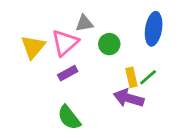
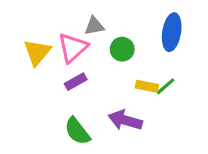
yellow rectangle: (131, 77) -> (147, 86), turned -66
purple arrow: (129, 98) -> (125, 120), moved

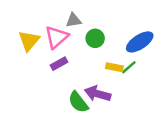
blue ellipse: (172, 32) -> (140, 42), moved, turned 48
green semicircle: (77, 131) -> (78, 102), moved

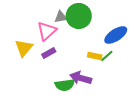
green circle: (95, 38) -> (79, 16), moved, size x1.6
yellow triangle: (29, 41) -> (24, 48), moved
green semicircle: (78, 102) -> (65, 85), turned -60

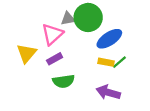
blue ellipse: (116, 35) -> (109, 39), moved
purple arrow: (81, 78) -> (108, 92), moved
green semicircle: (65, 85) -> (64, 81), moved

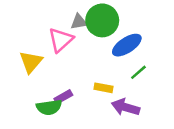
purple rectangle: (55, 59) -> (63, 97), moved
yellow rectangle: (106, 62) -> (103, 88), moved
green semicircle: (64, 81) -> (49, 107), moved

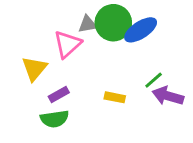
blue ellipse: (127, 45) -> (141, 30), moved
purple rectangle: (63, 97) -> (59, 94), moved
purple arrow: (126, 107) -> (168, 96), moved

